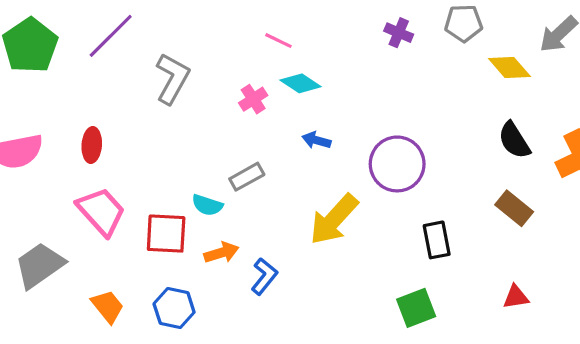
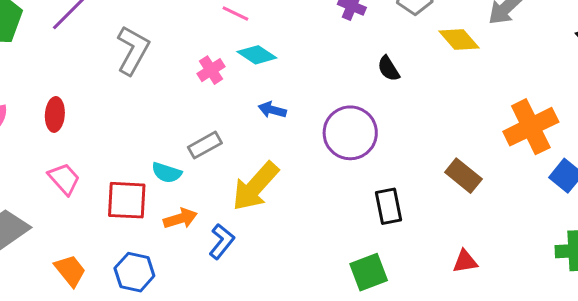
black semicircle: (514, 140) -> (388, 69), moved, size x0.7
pink trapezoid: (101, 211) -> (64, 179), size x0.7
yellow arrow: (334, 219) -> (255, 186), moved

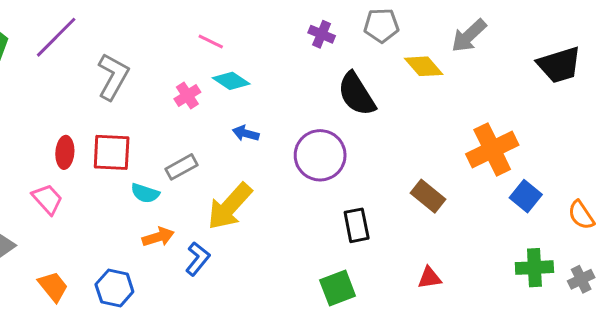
black semicircle: (388, 69) -> (357, 94), size x1.8
red ellipse: (55, 114) -> (65, 152), moved
red square: (127, 200) -> (112, 152), moved

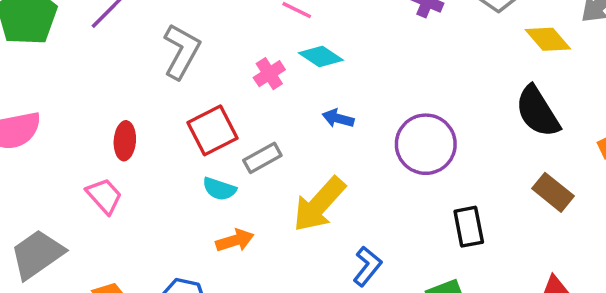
black semicircle: (357, 94) -> (538, 112), moved
red square: (112, 152) -> (213, 130), moved, turned -30
blue L-shape: (198, 259) -> (367, 266), moved

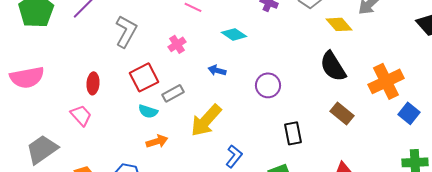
cyan diamond: (321, 57) -> (234, 34), moved
purple circle: (426, 144) -> (268, 85), size x0.7

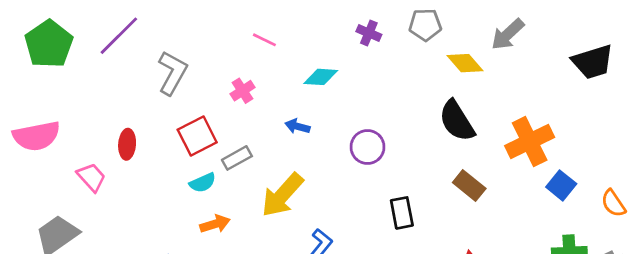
cyan diamond: (234, 34) -> (321, 77), turned -30
cyan semicircle: (148, 111) -> (203, 183), turned -42
pink trapezoid: (81, 115) -> (91, 177), moved

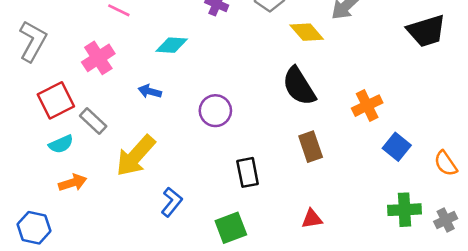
pink cross: (242, 91) -> (98, 58), size x1.4
orange cross: (530, 141) -> (367, 106), size x0.7
gray rectangle: (237, 158) -> (93, 121), turned 72
brown rectangle: (469, 185) -> (311, 147), turned 32

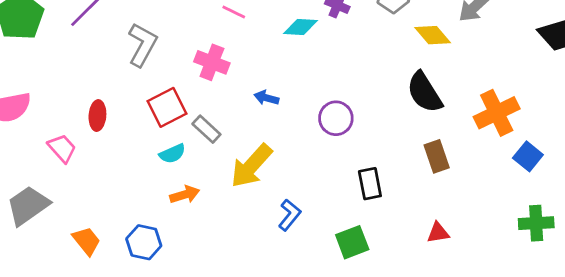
cyan diamond: (172, 45) -> (300, 27), moved
pink cross: (98, 58) -> (212, 62), turned -36
orange cross: (367, 106) -> (497, 113), size x1.4

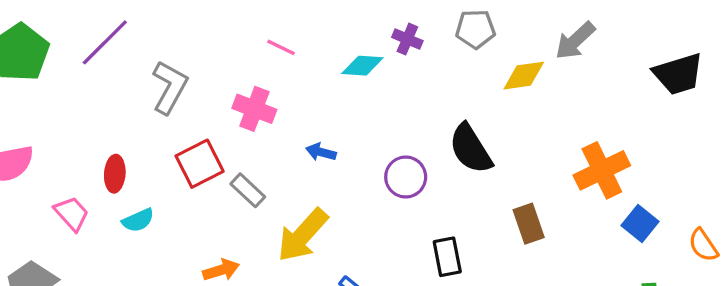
yellow diamond: (433, 35) -> (524, 76), turned -57
black semicircle: (424, 92) -> (471, 149), moved
cyan semicircle: (172, 154) -> (138, 220), moved

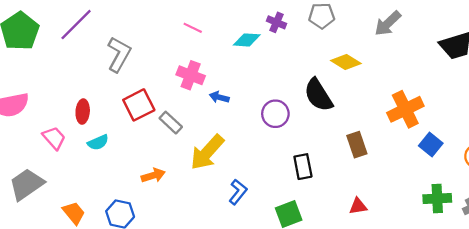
yellow diamond: (524, 76) -> (346, 62), moved, turned 40
pink cross: (254, 109) -> (191, 75), moved

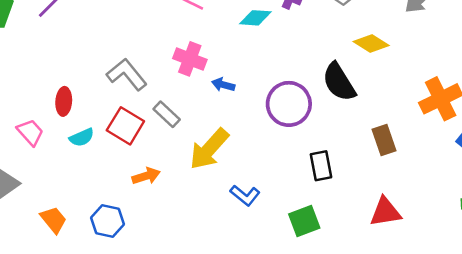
gray L-shape: (119, 54) -> (127, 74), moved, turned -68
red square: (139, 105) -> (125, 126), moved, turned -32
purple circle: (275, 114) -> (289, 104), size x1.4
blue L-shape: (238, 192) -> (245, 195), turned 90
red triangle: (358, 206) -> (385, 212), size x1.5

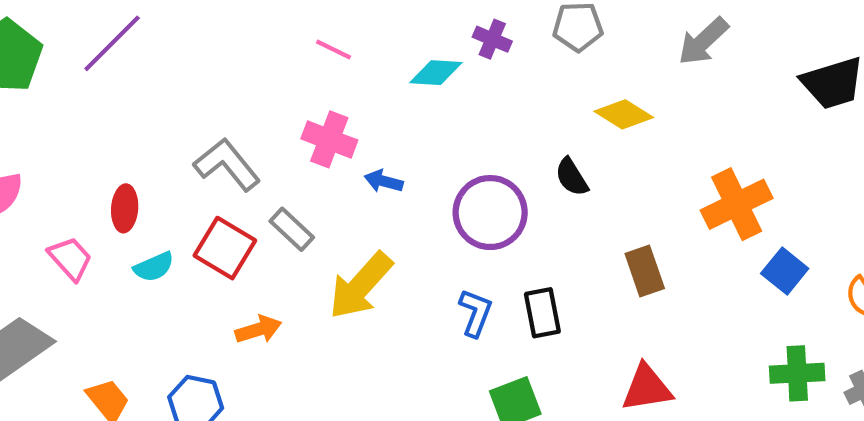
black semicircle: (339, 82) -> (572, 177), size x0.6
blue L-shape: (245, 195) -> (476, 313), moved, turned -108

